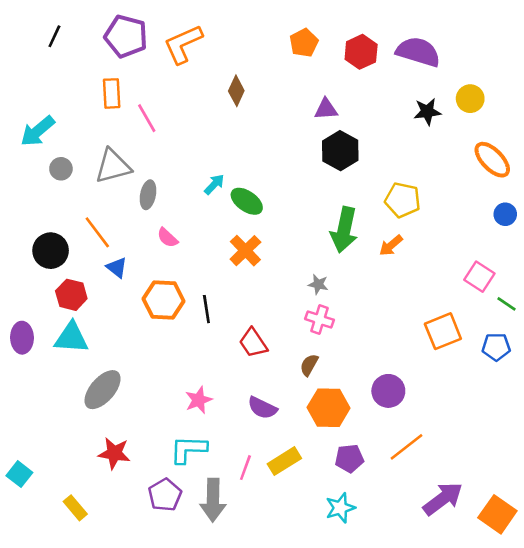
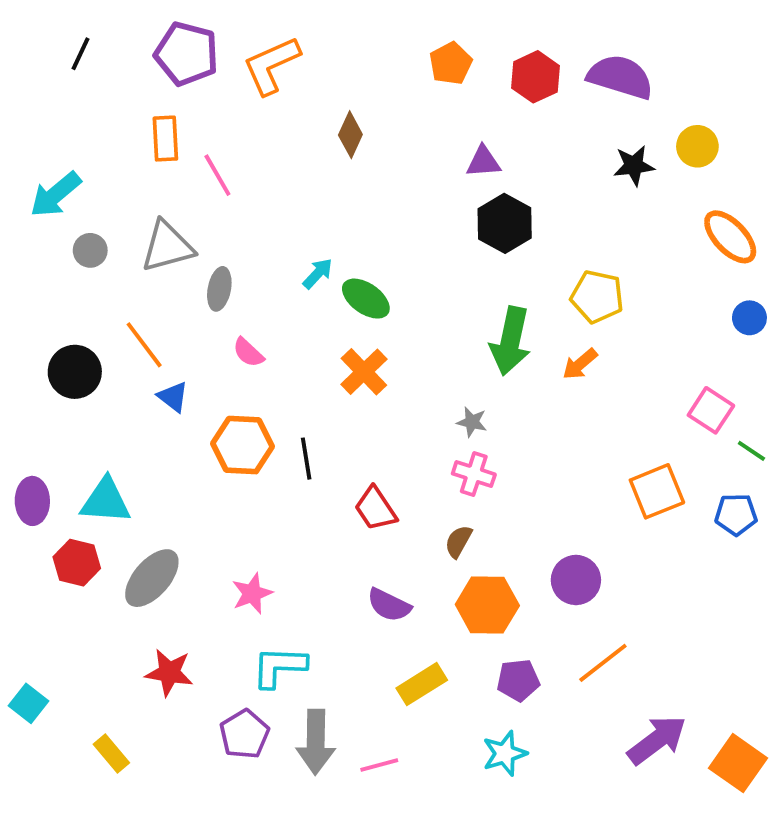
red hexagon: (71, 295) -> (77, 563), moved
pink star: (199, 400) -> (252, 593), moved
pink line: (245, 468) -> (379, 765), moved, turned 55

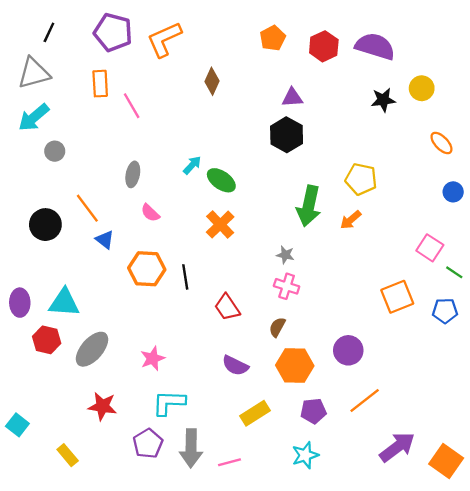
black hexagon: (505, 223) -> (287, 135), moved
orange ellipse: (730, 237) -> (441, 143), size x0.7
gray triangle: (167, 247) -> (34, 73), moved

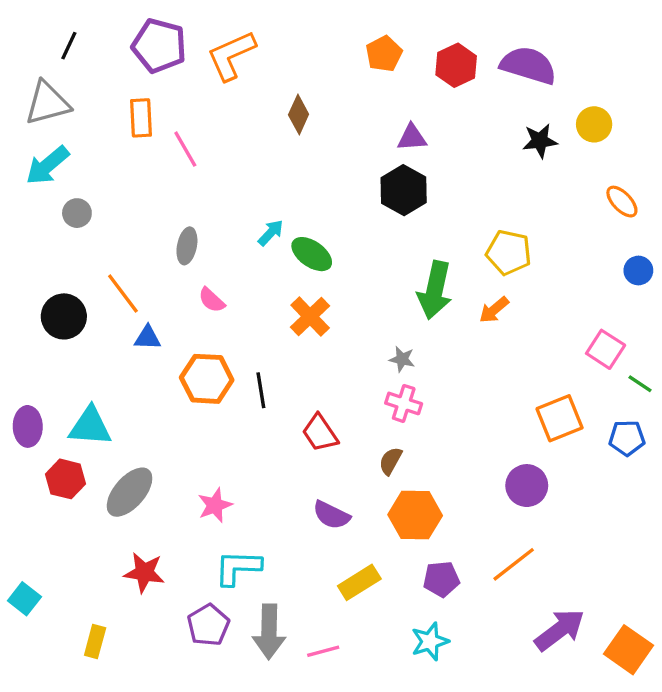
blue triangle: (105, 240) -> (148, 338), turned -36
purple circle: (348, 350) -> (527, 486), moved
yellow rectangle: (68, 455) -> (95, 641), turned 55

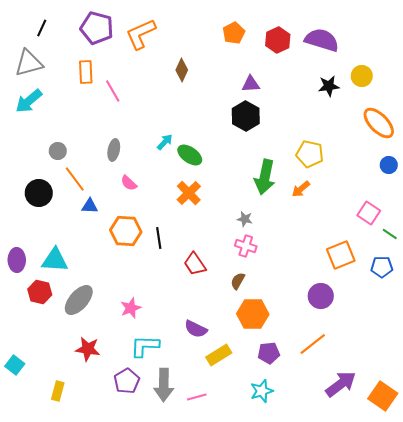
orange ellipse: (622, 202) -> (379, 123), size x1.6
gray circle: (77, 213) -> (58, 151), moved
purple semicircle: (331, 515) -> (196, 329), moved

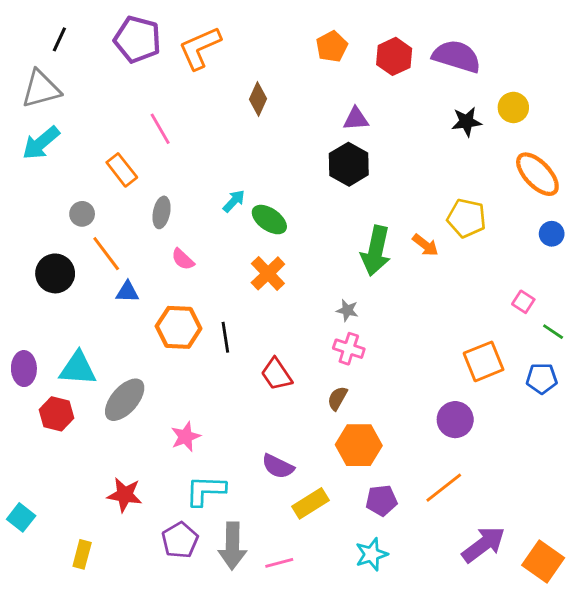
orange rectangle: (86, 72) -> (122, 170), moved, turned -35
yellow pentagon: (310, 154) -> (467, 218), moved
orange arrow: (301, 189) -> (425, 245), moved, turned -102
pink square: (369, 213) -> (523, 302), size x0.7
gray ellipse: (79, 300) -> (125, 400), moved

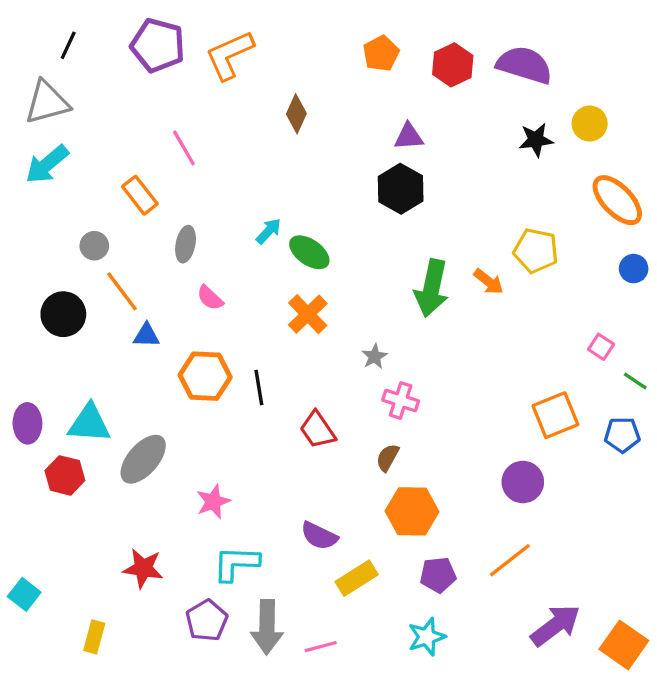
gray star: (347, 310) -> (375, 357), moved, turned 30

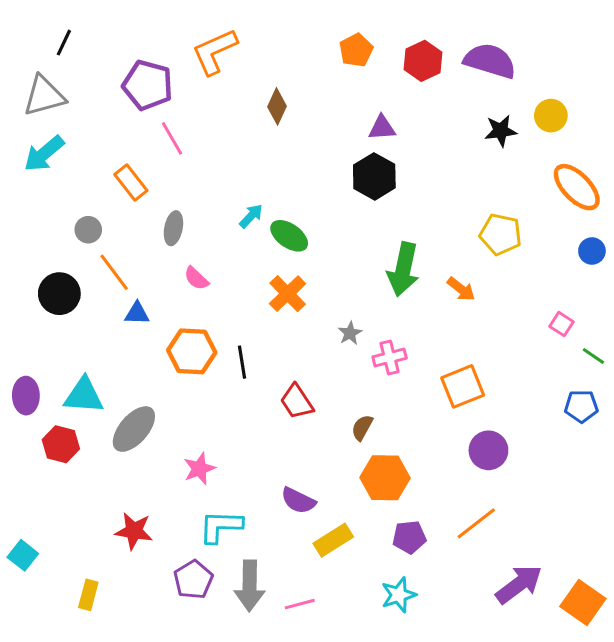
purple pentagon: (158, 45) -> (148, 85), moved
orange arrow: (489, 282) -> (461, 289), moved
pink cross: (401, 401) -> (390, 358), moved, turned -32
orange square: (555, 415) -> (463, 386), moved

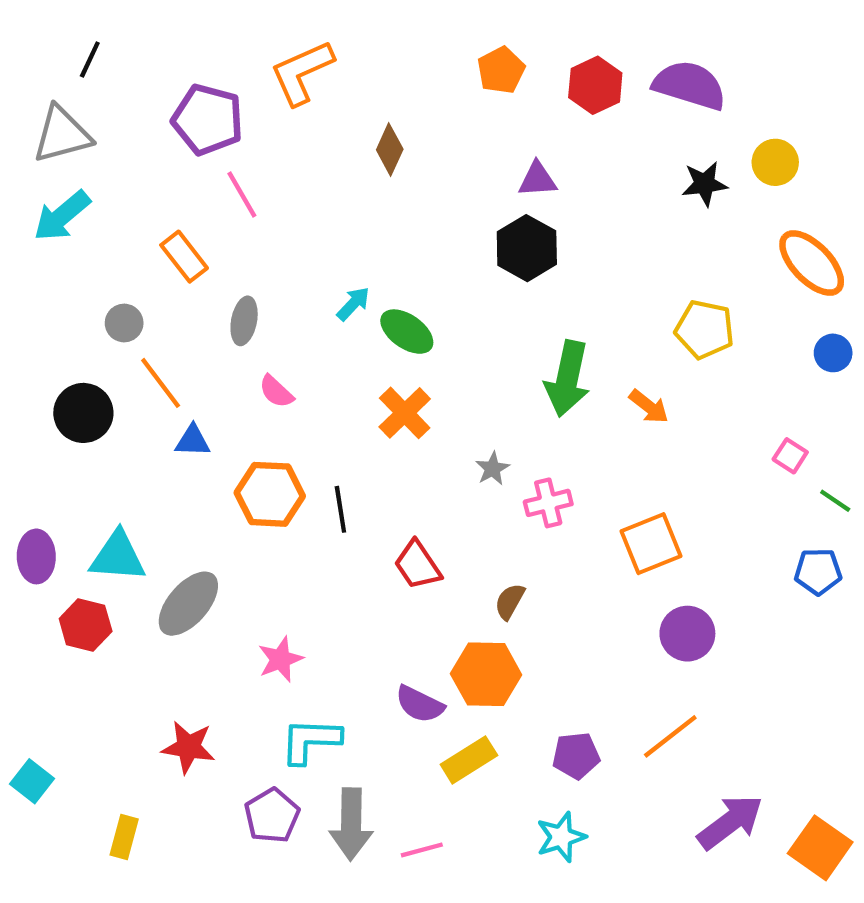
orange hexagon: (385, 478) -> (486, 674), moved

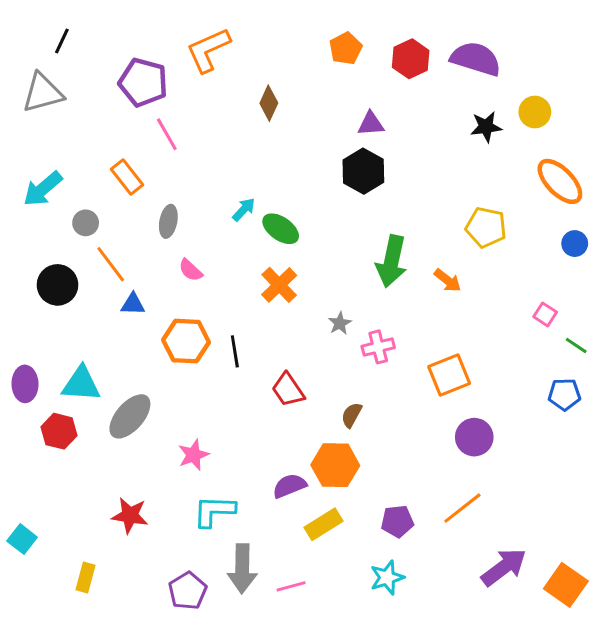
cyan arrow: (62, 216) -> (43, 189), moved
purple semicircle: (420, 704) -> (290, 486), turned 132
purple pentagon: (272, 816) -> (188, 591), moved

